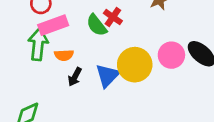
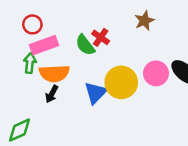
green arrow: (38, 44) -> (30, 63), size x0.7
orange semicircle: (64, 55) -> (54, 73), size x1.6
black arrow: (75, 77) -> (52, 94), moved

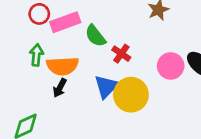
red cross: (101, 37) -> (121, 54), moved
pink rectangle: (44, 45) -> (65, 22), moved
yellow circle: (121, 82) -> (131, 95), moved

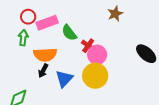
green arrow: (36, 55) -> (23, 38), moved
pink circle: (171, 66) -> (97, 55), moved
blue triangle: (106, 86) -> (64, 79), moved

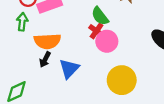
green semicircle: (69, 33) -> (100, 16), moved
yellow circle: (95, 76) -> (122, 80), moved

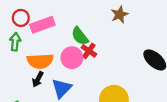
green semicircle: (100, 16) -> (80, 36), moved
pink circle: (107, 41) -> (72, 58), moved

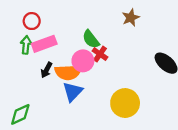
pink rectangle: (42, 25) -> (44, 44), moved
orange semicircle: (40, 61) -> (68, 72), moved
black arrow: (38, 79) -> (46, 70), moved

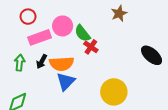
green arrow: (26, 45) -> (20, 63), moved
pink circle: (83, 61) -> (63, 26), moved

